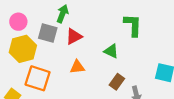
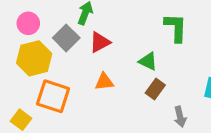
gray square: (48, 33) -> (66, 38), turned 30
brown rectangle: (117, 82) -> (155, 89), moved

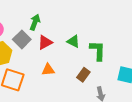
green L-shape: (176, 28) -> (98, 51), moved
green triangle: (148, 61) -> (73, 41), moved

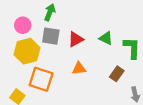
green arrow: (35, 22) -> (50, 12), moved
gray square: (22, 39) -> (51, 36), turned -36

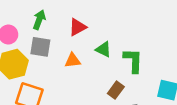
red triangle: (76, 39) -> (78, 27), moved
orange triangle: (79, 68) -> (73, 60), moved

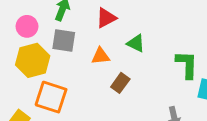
green L-shape: (133, 60) -> (187, 65), moved
brown rectangle: (116, 90) -> (120, 83), moved

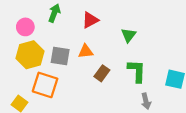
gray square: (64, 41) -> (60, 56), moved
green triangle: (136, 43) -> (129, 35), moved, turned 42
green L-shape: (187, 65) -> (137, 71), moved

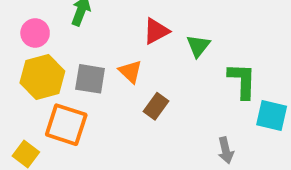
red triangle: (90, 20) -> (156, 31), moved
orange triangle: (86, 51) -> (130, 71), turned 49
green L-shape: (137, 71) -> (242, 81), moved

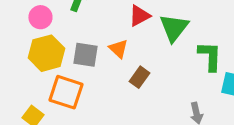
green triangle: (198, 46) -> (174, 28), size x1.5

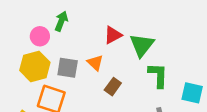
pink circle: (40, 17) -> (40, 36), moved
green L-shape: (210, 56) -> (158, 75), moved

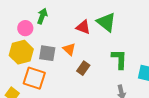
red triangle: (113, 35) -> (83, 27), turned 49
green triangle: (142, 45) -> (106, 22), moved, turned -30

